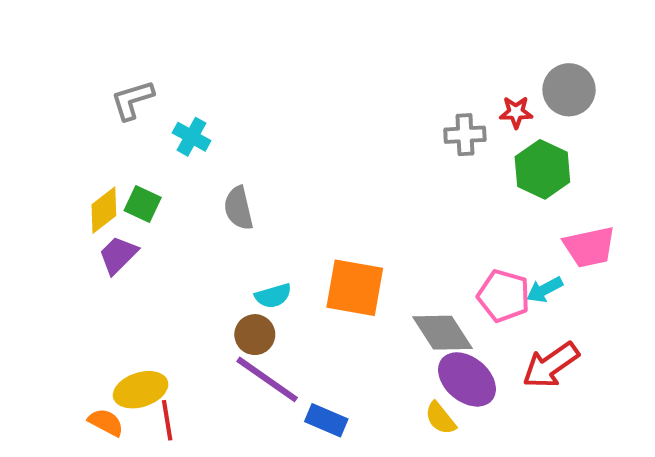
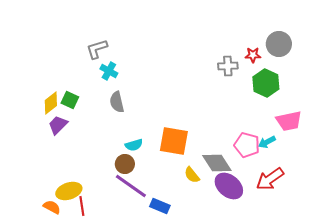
gray L-shape: (132, 100) -> (97, 49), moved
cyan cross: (192, 137) -> (109, 71), moved
yellow semicircle: (440, 418) -> (192, 175), moved

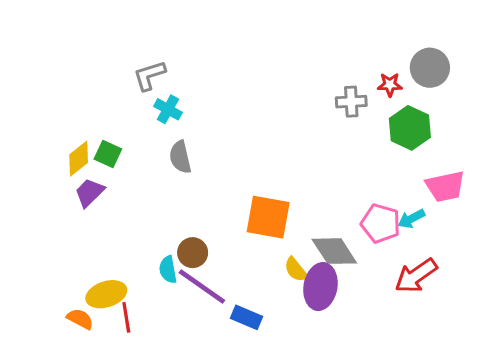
cyan semicircle: (134, 145) -> (168, 270), moved, turned 96
purple ellipse: (229, 186) -> (320, 287), moved, turned 60

